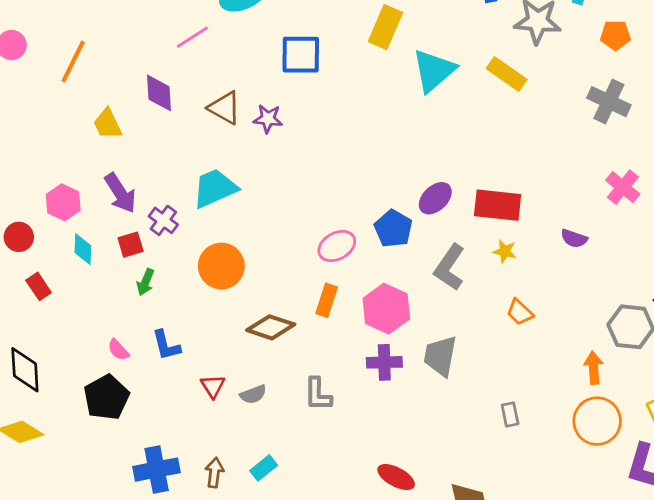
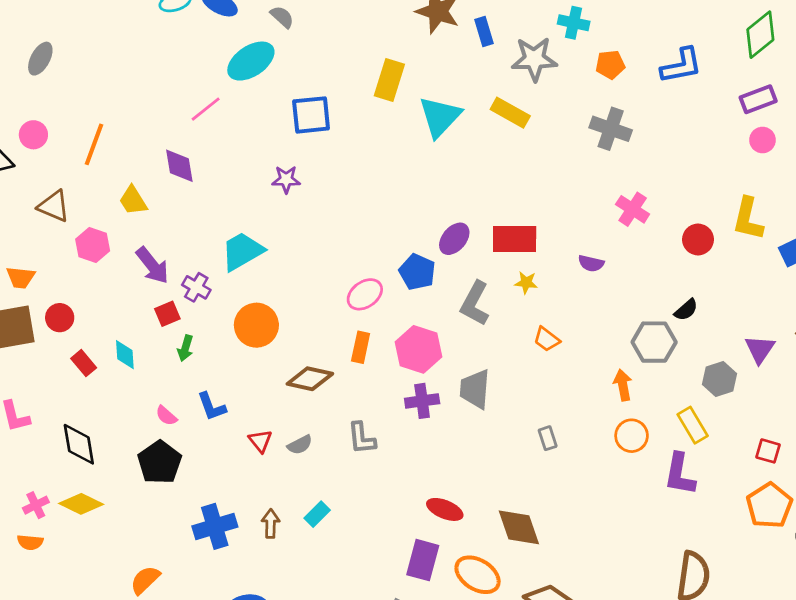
brown triangle: (225, 108) -> (54, 206), moved
pink hexagon: (63, 202) -> (93, 245), moved
cyan diamond: (83, 249) -> (125, 355), moved
orange circle: (597, 421) -> (632, 436), size x0.7

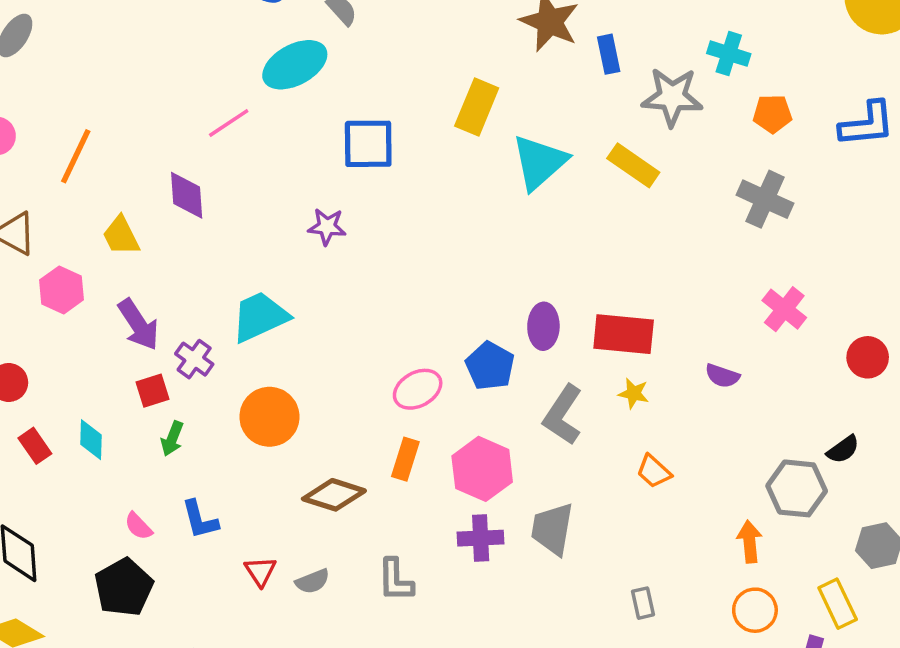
purple ellipse: (454, 239) -> (543, 326), turned -44

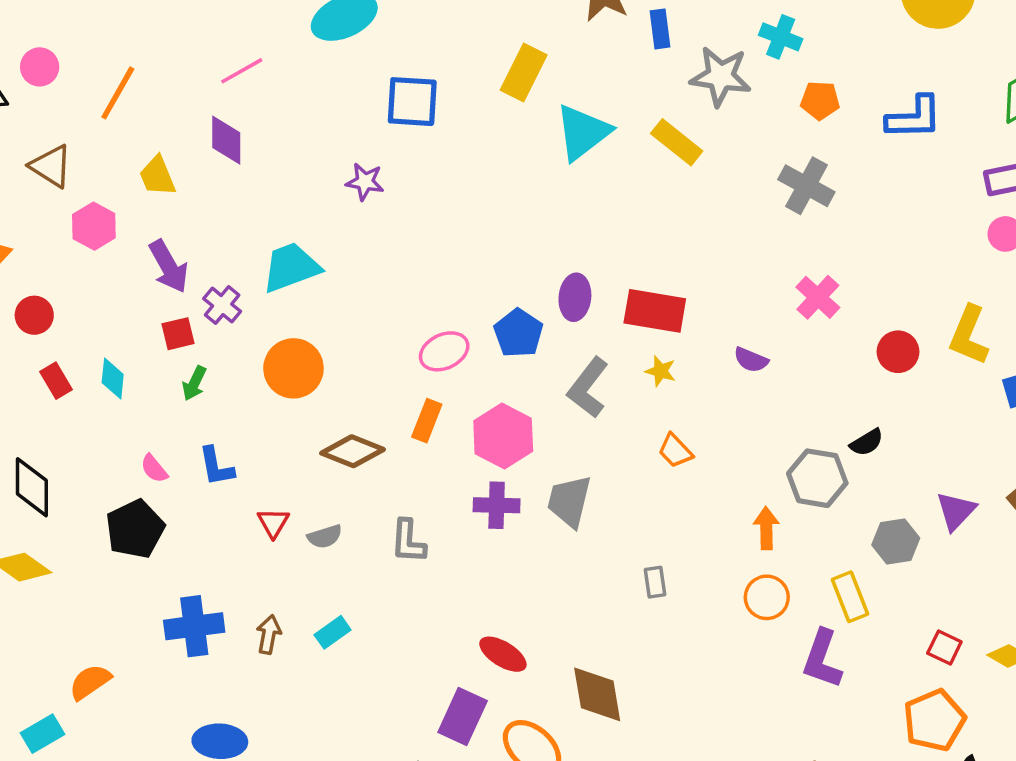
pink line: (229, 123) -> (242, 71), moved

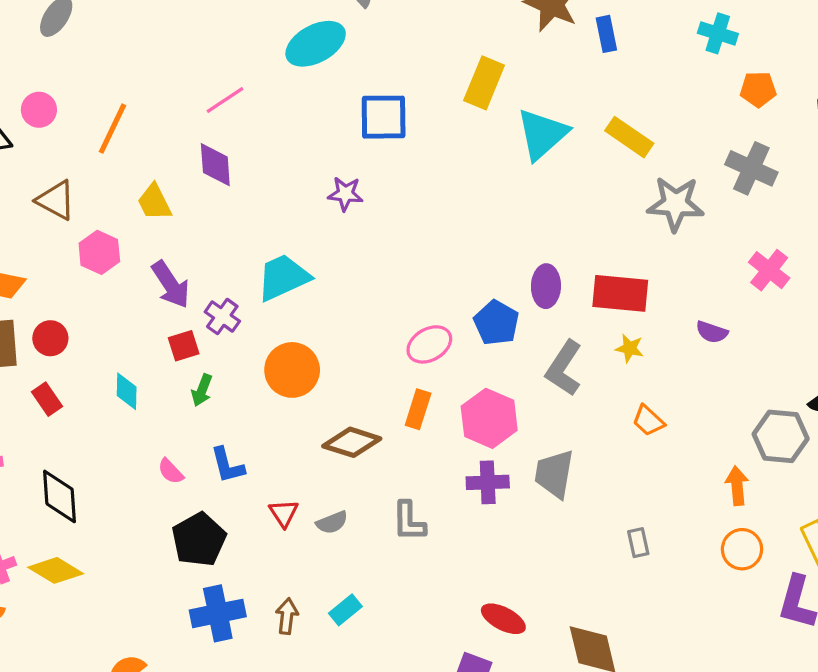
gray star: (721, 76) -> (675, 204), moved
red rectangle: (56, 381) -> (47, 399), moved
black pentagon: (135, 529) -> (199, 540), moved

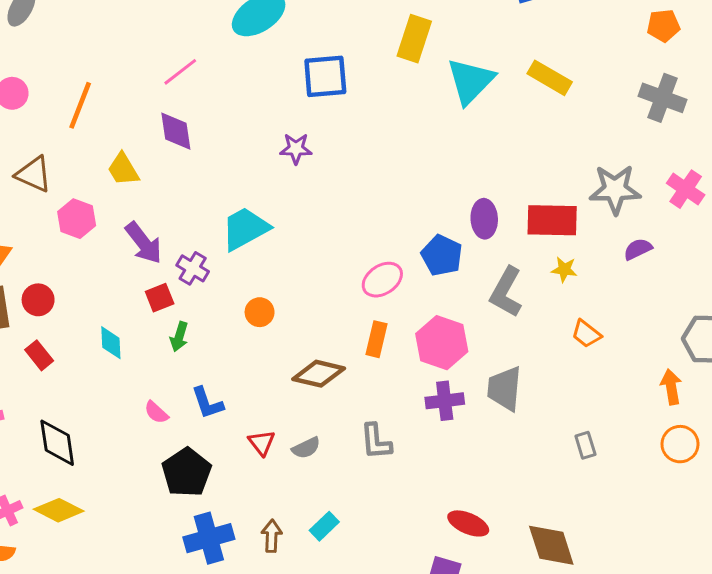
gray star: (675, 204) -> (615, 189), moved
purple semicircle: (712, 332) -> (638, 249), turned 140
orange circle: (292, 370) -> (260, 312), size x0.6

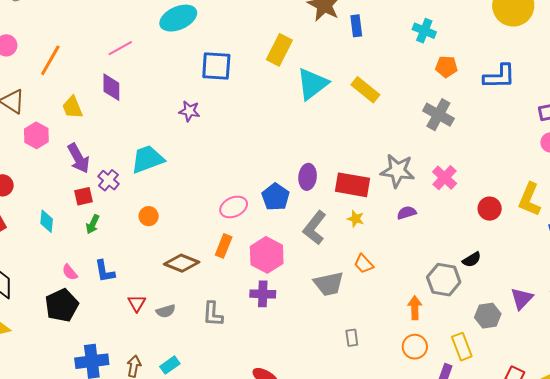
gray trapezoid: (504, 389) -> (329, 284), moved, turned -116
black pentagon: (187, 472) -> (62, 305), moved

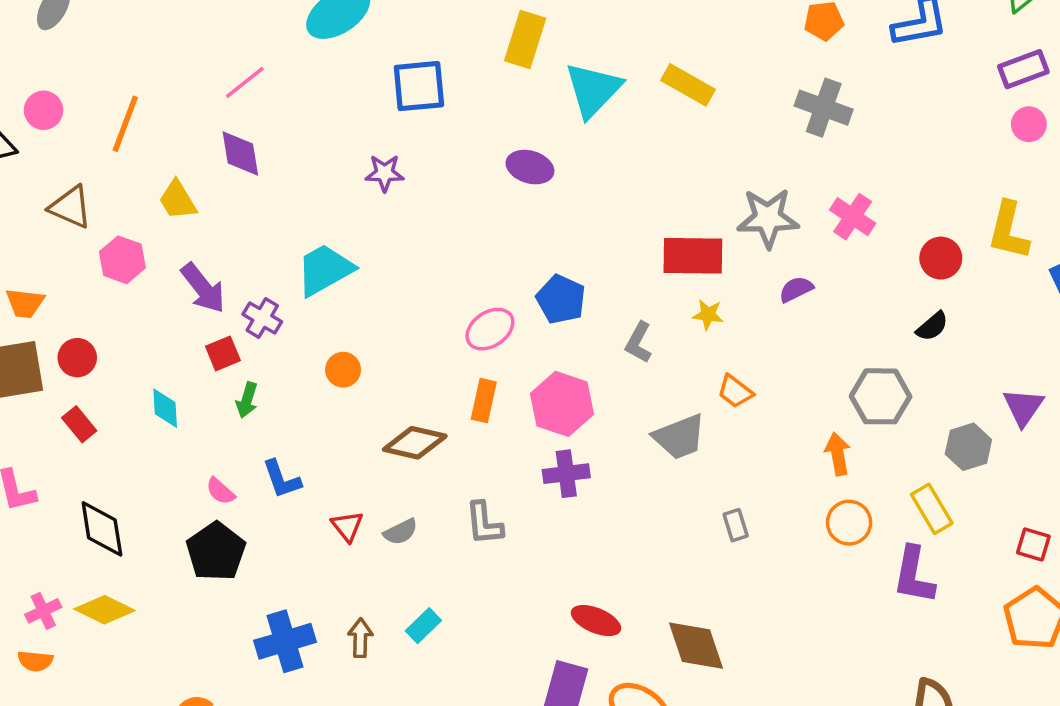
purple ellipse: (308, 177) -> (530, 167), moved, turned -70
gray L-shape: (315, 228) -> (639, 342), size x0.7
black semicircle: (472, 260) -> (932, 326), moved

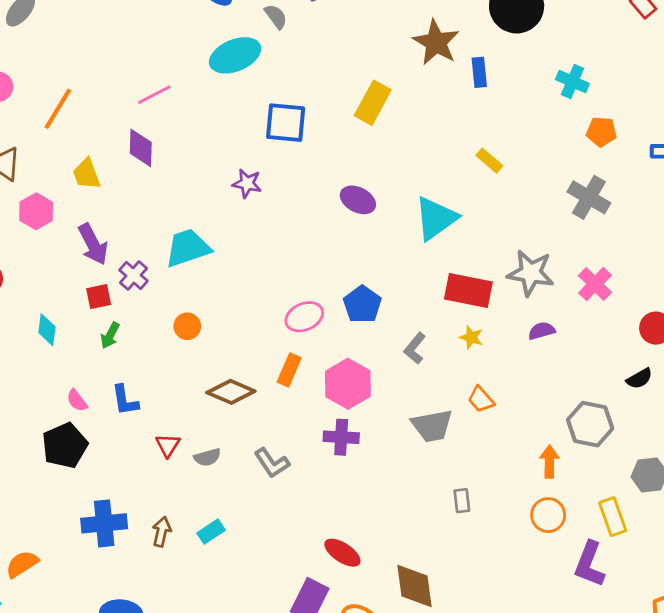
yellow rectangle: (688, 85) -> (489, 161), size x0.7
cyan triangle: (593, 90) -> (436, 218), moved
gray L-shape: (484, 523) -> (272, 463), turned -39

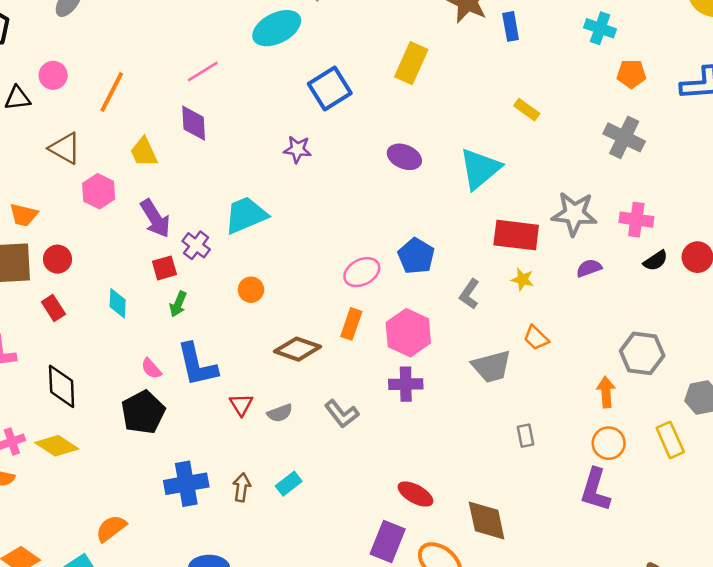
blue square: (286, 123) -> (330, 88), turned -33
pink cross: (595, 284) -> (636, 220), turned -32
black semicircle: (639, 379) -> (656, 261), moved
blue L-shape: (125, 400) -> (197, 365), size x1.5
purple L-shape: (589, 564) -> (595, 490), moved

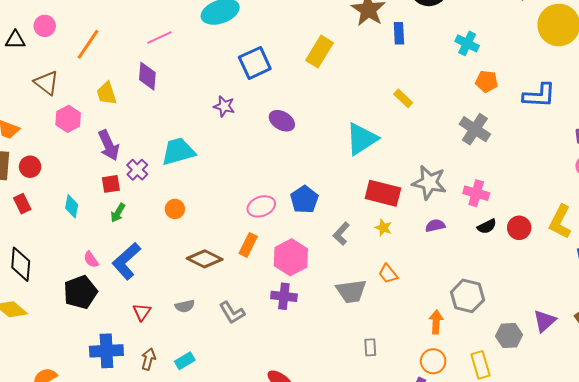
purple ellipse: (404, 157) -> (282, 121), moved
blue L-shape: (197, 365) -> (126, 261), turned 54
red triangle: (241, 405) -> (142, 312), moved

